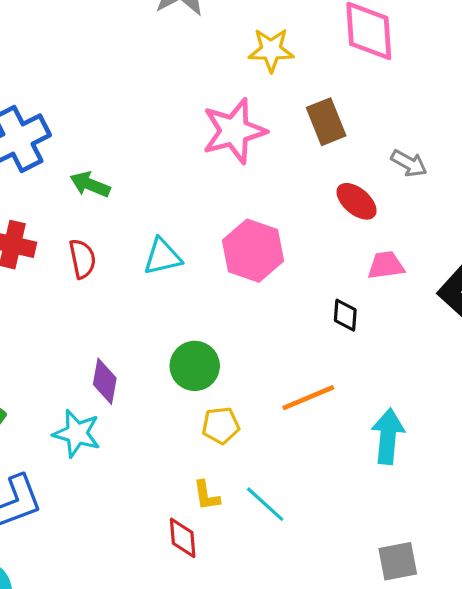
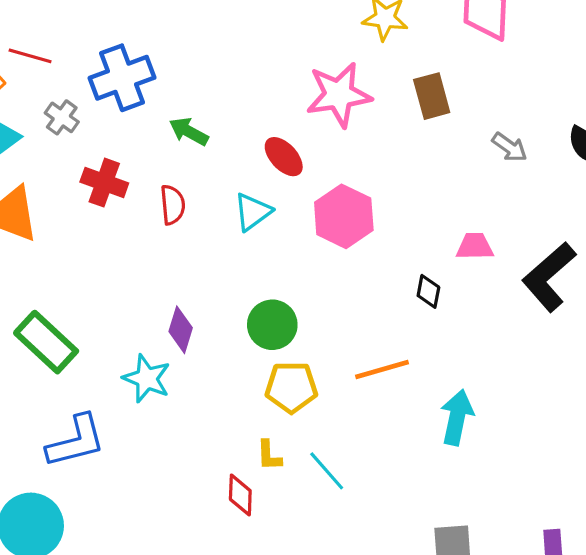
red ellipse: (357, 201) -> (284, 157), moved
cyan triangle: (162, 257) -> (253, 212), turned -30
yellow pentagon: (221, 425) -> (291, 387), size x1.4

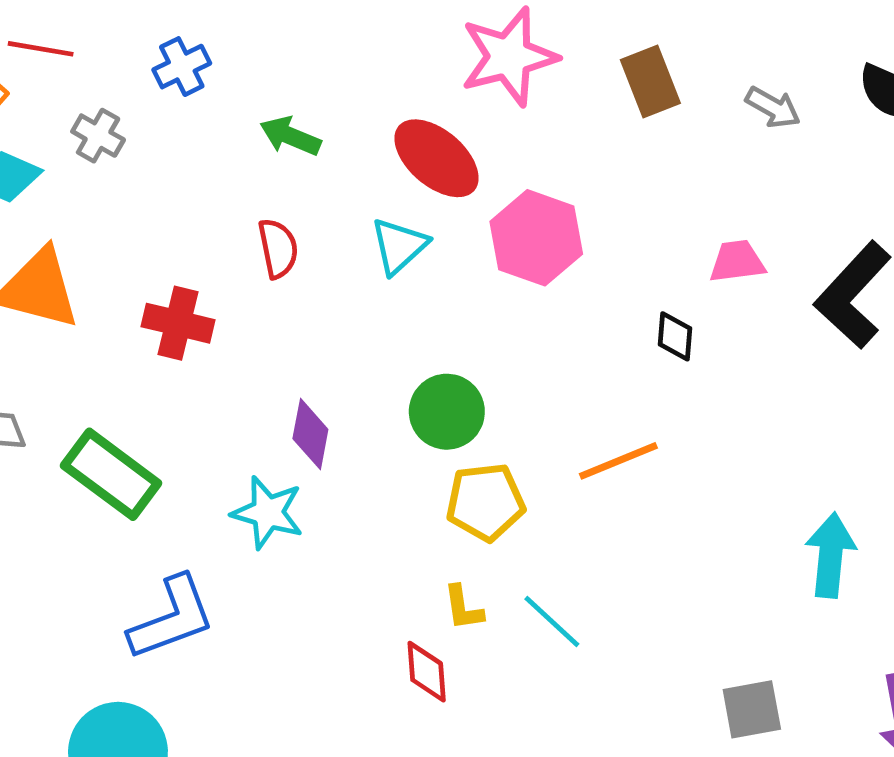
blue cross: (122, 78) -> (182, 67), size x0.6
brown rectangle: (432, 96) -> (650, 81), moved
red ellipse: (284, 157) -> (437, 158), size x1.4
red cross: (104, 183) -> (178, 323), moved
cyan arrow: (457, 417) -> (830, 555), moved

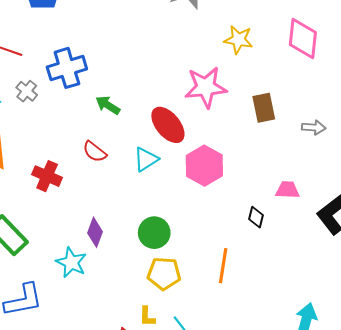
blue cross: (182, 67) -> (67, 68), size x1.6
gray arrow: (773, 107) -> (314, 127), turned -35
red semicircle: (278, 248) -> (95, 152), turned 130
orange line: (618, 461) -> (223, 266), turned -68

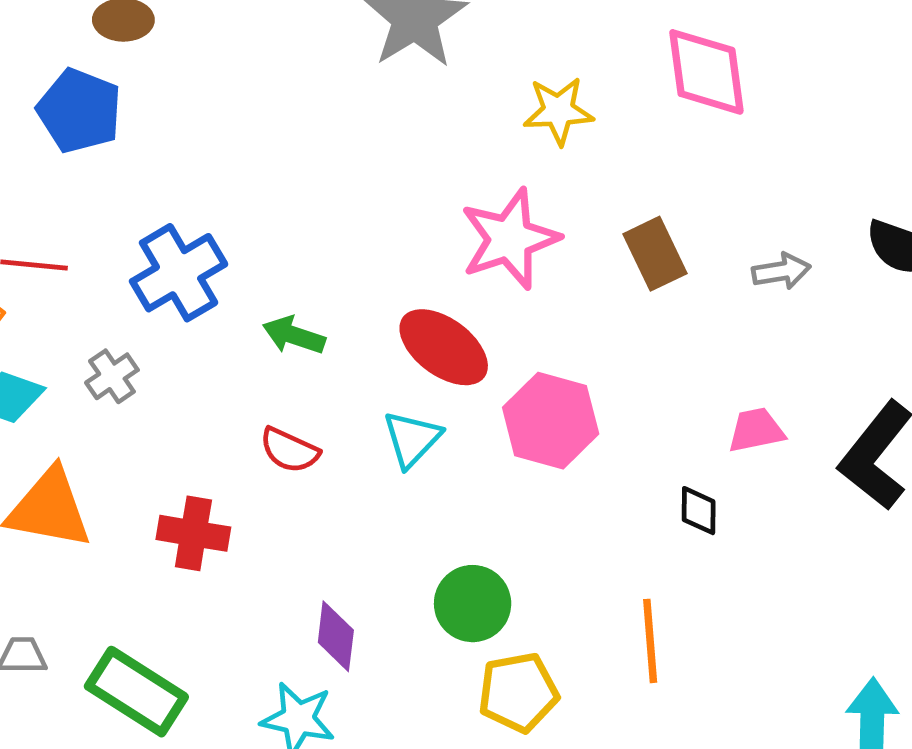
gray cross: (27, 91) -> (112, 376), moved, turned 30

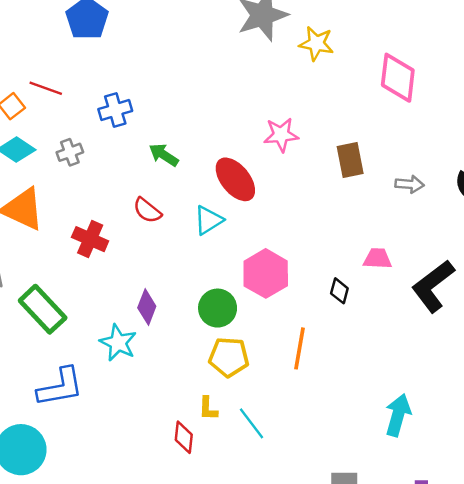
yellow star: (558, 111) -> (316, 44), moved
pink star: (510, 239) -> (281, 135), size x0.7
blue cross: (179, 273) -> (115, 110), size x0.7
pink hexagon: (551, 421) -> (266, 273), moved

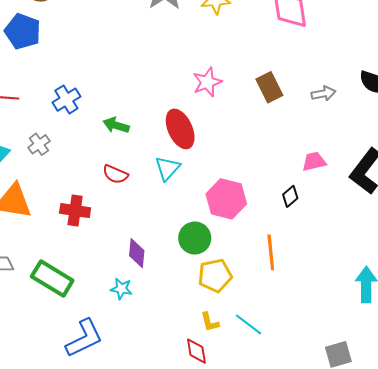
red ellipse: (235, 179) -> (180, 129), turned 30
black diamond: (339, 291) -> (290, 196), turned 50
cyan star: (118, 343) -> (121, 289), size x0.7

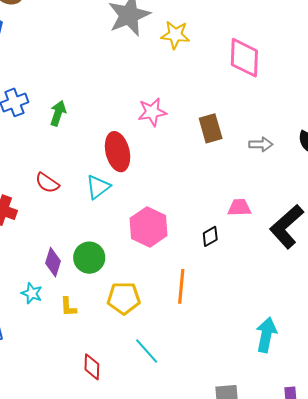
green arrow: (116, 125) -> (58, 113), moved, turned 80
green circle: (195, 238) -> (89, 258), moved
yellow L-shape: (210, 322) -> (68, 307), moved

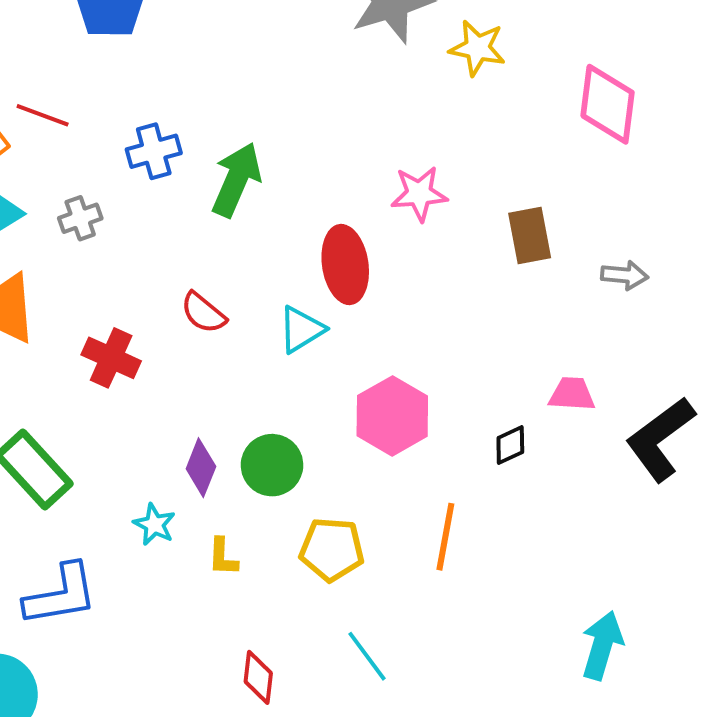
green arrow: (58, 113) -> (236, 180), size x1.5

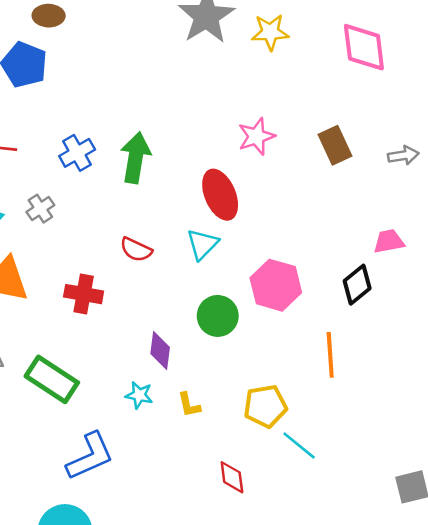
black diamond: (510, 445) -> (357, 285), size x1.4
green circle: (272, 465) -> (218, 316), moved
yellow pentagon: (332, 549) -> (265, 406), moved

